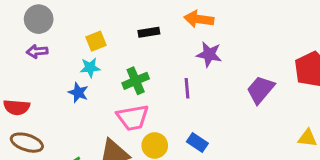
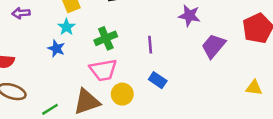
purple star: (209, 54) -> (189, 16), moved
cyan star: (90, 68) -> (66, 27), turned -30
blue rectangle: (197, 143) -> (158, 80), moved

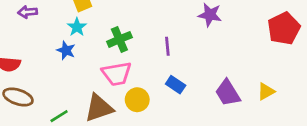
purple trapezoid: (213, 46) -> (228, 93), moved, turned -72
yellow triangle: (254, 88) -> (266, 92), moved, turned -36

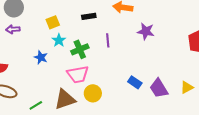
cyan star: (77, 27) -> (59, 40), moved
purple line: (167, 46) -> (108, 40), moved
blue rectangle: (176, 85) -> (135, 82), moved

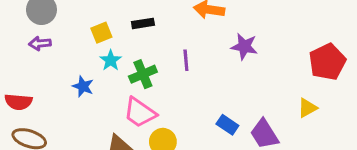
black rectangle: (89, 16) -> (143, 23), moved
pink trapezoid: (78, 74) -> (140, 113), turned 45
yellow triangle: (187, 87) -> (307, 108), moved

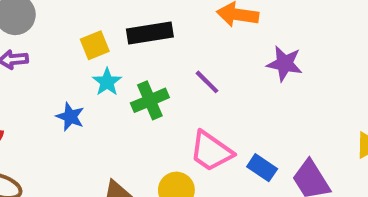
black rectangle: (143, 23) -> (150, 33), size x1.5
purple line: (186, 60) -> (207, 82), turned -40
pink trapezoid: (140, 113) -> (211, 151), moved

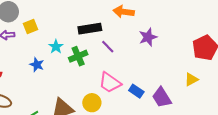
black rectangle: (150, 33) -> (90, 29), moved
yellow square: (95, 45) -> (31, 27), moved
purple star: (285, 64) -> (148, 37), turned -30

